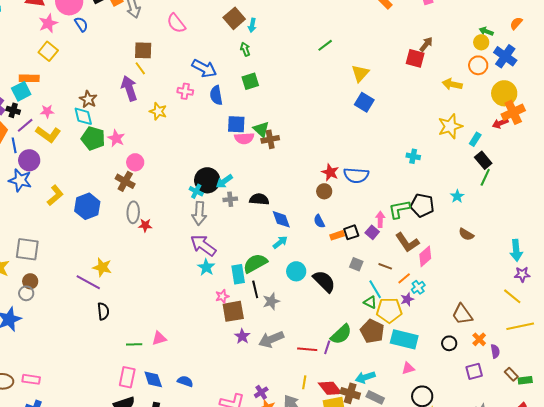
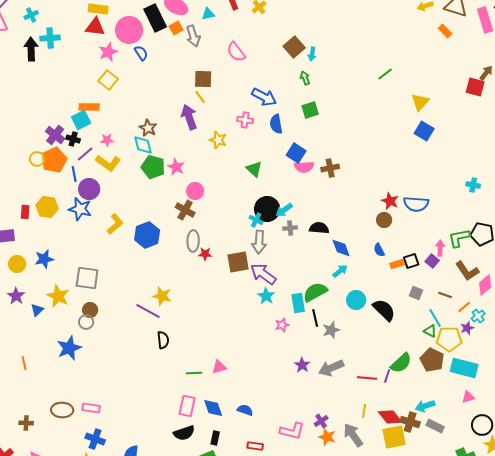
blue square: (236, 124) -> (296, 153), turned 30
green triangle: (261, 129) -> (254, 169), moved
brown square: (233, 311) -> (238, 262), moved

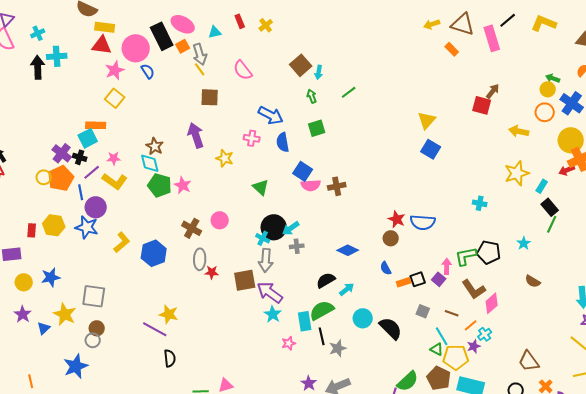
green line: (385, 74) -> (349, 92), moved
yellow line: (200, 97) -> (200, 69), moved
pink circle: (195, 191) -> (220, 220), moved
black semicircle: (319, 228) -> (326, 280), moved, turned -36
blue diamond: (341, 248) -> (348, 250), moved, turned -45

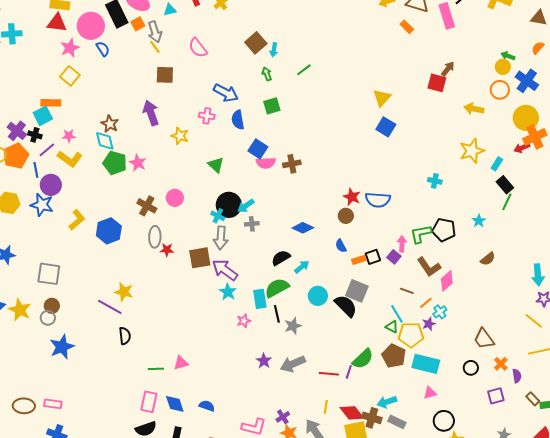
brown semicircle: (533, 281) -> (488, 259), turned -70
gray square: (423, 311) -> (357, 291), moved, size x1.6
yellow star: (65, 314) -> (20, 310), moved
blue star: (76, 366) -> (62, 347), moved

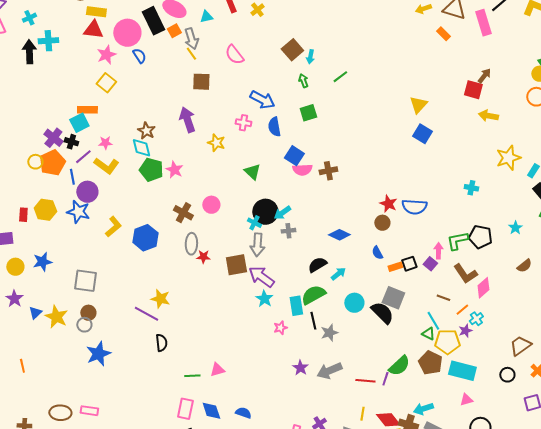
yellow arrow: (474, 109) -> (488, 116), moved
brown trapezoid: (484, 339) -> (520, 346), turned 90

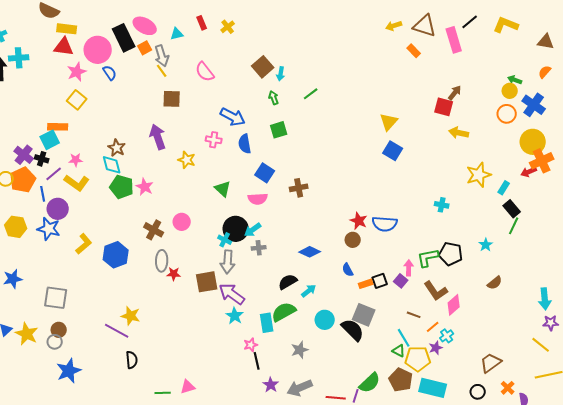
pink semicircle: (302, 170) -> (258, 199), moved
black line: (313, 321) -> (257, 361), moved

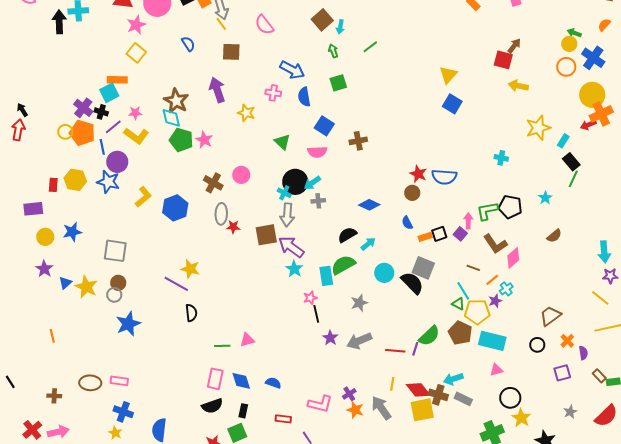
blue semicircle: (110, 73) -> (188, 44), moved
brown star: (117, 148) -> (176, 101), size x1.4
orange pentagon: (23, 180) -> (82, 133), turned -30

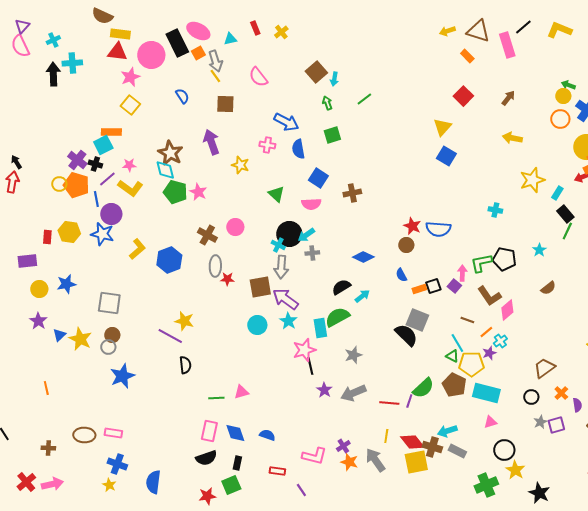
red square: (503, 60) -> (463, 96), moved, turned 30
cyan circle: (384, 273) -> (257, 325), moved
pink star: (310, 298) -> (304, 350), size x1.6
gray star: (570, 412) -> (540, 422), moved

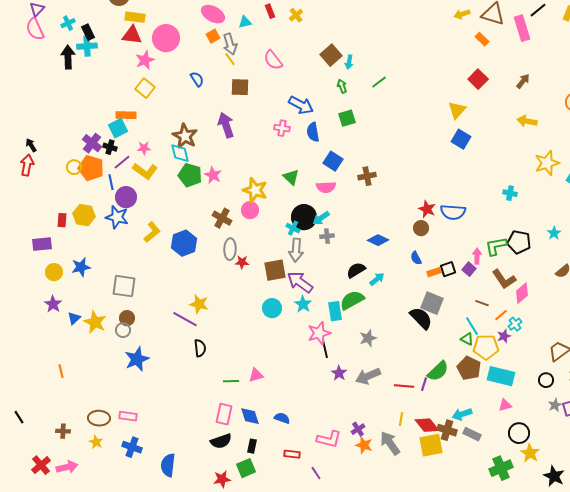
black rectangle: (177, 43) -> (88, 32), moved, size x0.6
yellow star: (240, 165) -> (255, 190), moved, size x1.4
yellow star: (109, 485) -> (96, 442), moved

